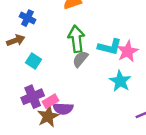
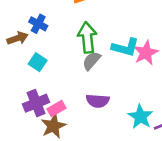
blue cross: (27, 18) -> (38, 24), moved
cyan star: (120, 81) -> (140, 117), moved
purple semicircle: (63, 109) -> (98, 101), moved

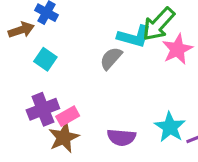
green arrow: (87, 38) -> (158, 24), moved, turned -132
cyan L-shape: (125, 47) -> (134, 36), moved
purple semicircle: (98, 101) -> (121, 137), moved

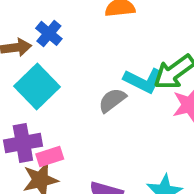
cyan square: (45, 59) -> (37, 86), size x1.6

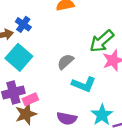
cyan L-shape: (144, 81) -> (84, 84), moved

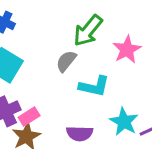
green arrow: (102, 41) -> (88, 31), moved

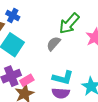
cyan L-shape: (94, 86) -> (63, 78), moved

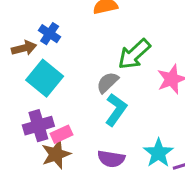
cyan L-shape: (63, 78) -> (116, 110), moved, turned -75

